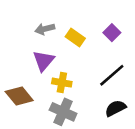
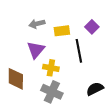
yellow rectangle: (75, 37) -> (62, 31), turned -42
black line: (112, 75) -> (79, 51), moved, turned -60
brown diamond: (19, 96) -> (16, 79), turned 40

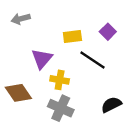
gray arrow: (37, 24) -> (21, 19), moved
black line: (79, 51) -> (92, 60), turned -45
brown diamond: (16, 79) -> (18, 93), turned -35

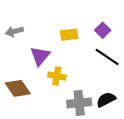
gray arrow: (21, 19) -> (14, 31), moved
black line: (92, 60) -> (107, 57), moved
gray cross: (61, 108) -> (79, 103), moved, turned -30

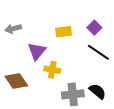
black semicircle: (106, 100) -> (97, 91), turned 66

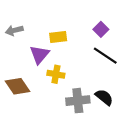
yellow rectangle: (64, 32) -> (58, 37), moved

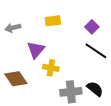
yellow rectangle: (58, 37) -> (53, 21), moved

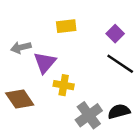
gray arrow: (13, 28) -> (21, 47), moved
black semicircle: (95, 89) -> (119, 112), turned -54
gray cross: (71, 92) -> (89, 115), turned -30

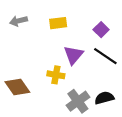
gray arrow: (21, 47) -> (18, 21), moved
purple triangle: (45, 63) -> (74, 55), moved

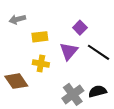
yellow rectangle: (58, 23) -> (40, 37), moved
purple square: (101, 30) -> (80, 28), moved
yellow cross: (56, 75) -> (41, 64), moved

